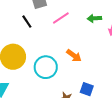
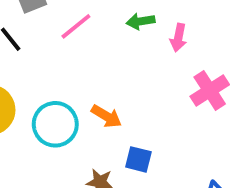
orange arrow: (74, 56) -> (106, 116), moved

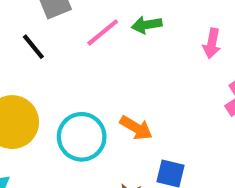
green arrow: (141, 21) -> (147, 25), moved

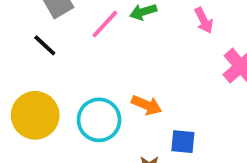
pink arrow: (212, 43) -> (204, 20), turned -30

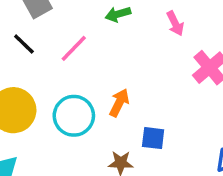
pink line: (105, 24) -> (74, 48), moved
orange arrow: (147, 105) -> (119, 103), turned -88

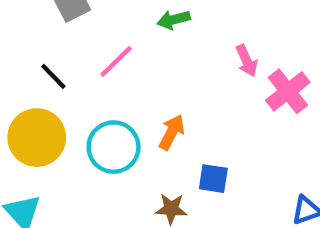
pink arrow: (175, 23) -> (247, 61), moved
black line: (24, 44) -> (53, 76), moved

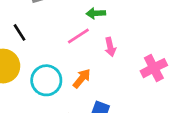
pink line: (116, 61) -> (78, 36), moved
pink arrow: (247, 61) -> (110, 47), moved

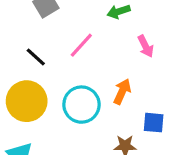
pink line: (78, 36) -> (81, 45), moved

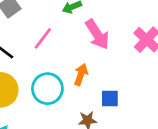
pink arrow: (146, 46) -> (97, 34), size x1.6

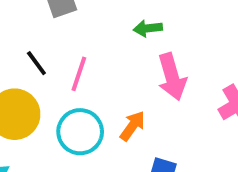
pink line: (43, 38) -> (79, 74), moved, turned -35

